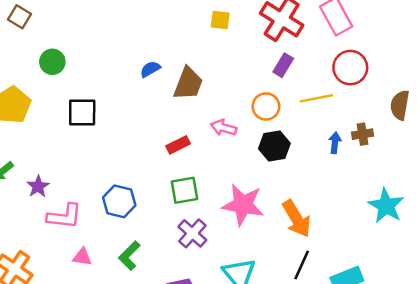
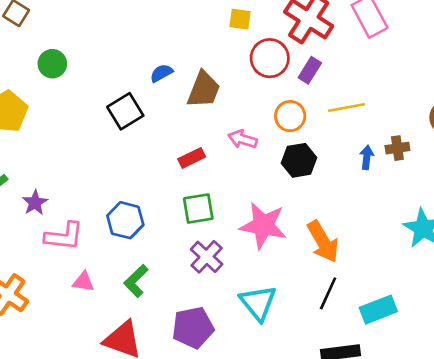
red circle: (350, 68) -> (270, 58), moved
black square: (82, 112) -> (125, 111), moved, turned -32

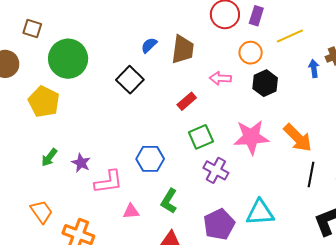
green circle: (52, 64) -> (68, 59), size x1.8
cyan triangle: (258, 303) -> (260, 213), moved, turned -40

